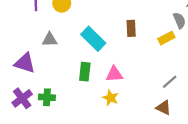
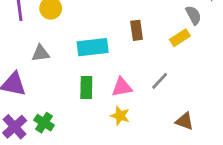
cyan rectangle: (93, 39) -> (93, 47), turned -45
gray line: (170, 82) -> (160, 81), moved
green cross: (47, 97) -> (44, 123), turned 35

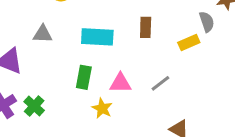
yellow star: (120, 116) -> (102, 108), moved

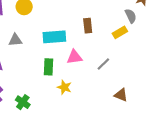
pink triangle: (120, 83) -> (74, 57), moved
green cross: (34, 106) -> (23, 102), moved

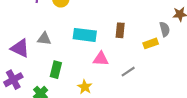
gray triangle: (15, 40) -> (44, 39), moved
green rectangle: (48, 67) -> (56, 70), moved

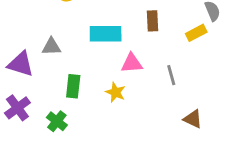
gray line: (128, 72) -> (171, 75), turned -64
yellow star: (85, 87) -> (116, 92), moved

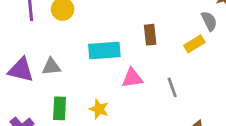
purple triangle: (21, 64) -> (21, 70), moved
green rectangle: (73, 86) -> (60, 108), moved
yellow star: (116, 92) -> (99, 109), moved

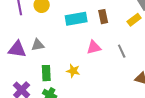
cyan rectangle: (104, 50) -> (76, 19), moved

